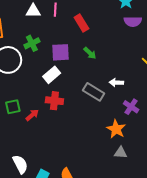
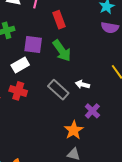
green arrow: (90, 53) -> (62, 51), size x1.6

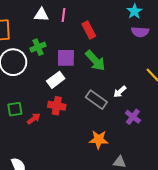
white arrow: (82, 85) -> (120, 92), turned -48
orange star: (74, 130) -> (99, 140), moved, turned -30

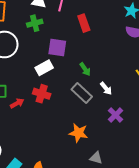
green cross: (38, 47) -> (35, 23), moved
green arrow: (95, 61) -> (85, 69), moved, size x0.6
white arrow: (120, 92) -> (106, 88), turned -96

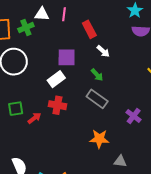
green cross: (35, 23) -> (26, 27), moved
white arrow: (106, 88) -> (103, 51), moved

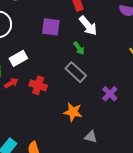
white arrow: (103, 51) -> (88, 26), size x1.5
white rectangle: (56, 79) -> (18, 58), moved
red cross: (57, 105) -> (38, 85), moved

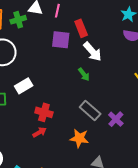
purple square: (51, 27) -> (61, 40), moved
gray rectangle: (76, 72) -> (90, 111), moved
red arrow: (11, 83) -> (39, 132), moved

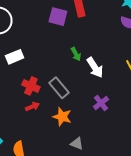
white arrow: (92, 52) -> (95, 67), moved
gray rectangle: (90, 111) -> (59, 88), moved
red arrow: (39, 132) -> (32, 107), moved

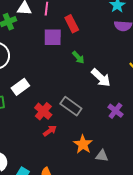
green arrow: (76, 54) -> (78, 57), moved
red cross: (31, 86) -> (43, 111), turned 30
orange star: (62, 117) -> (83, 144), moved, turned 30

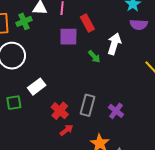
white arrow: (101, 78) -> (114, 44), moved, turned -115
gray rectangle: (71, 106) -> (87, 105), turned 70
purple cross: (115, 111) -> (116, 111), moved

